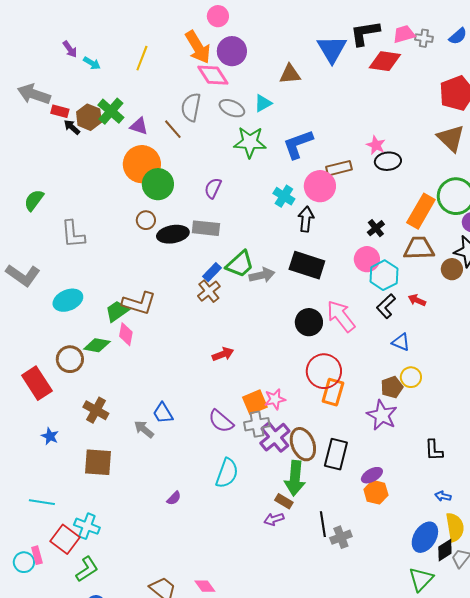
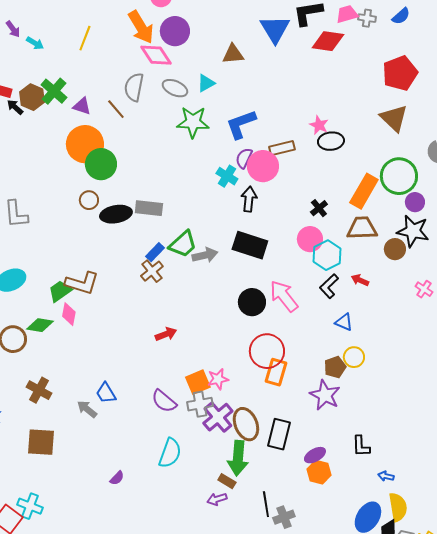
purple semicircle: (213, 188) -> (244, 158), moved
black L-shape: (434, 450) -> (361, 446), moved

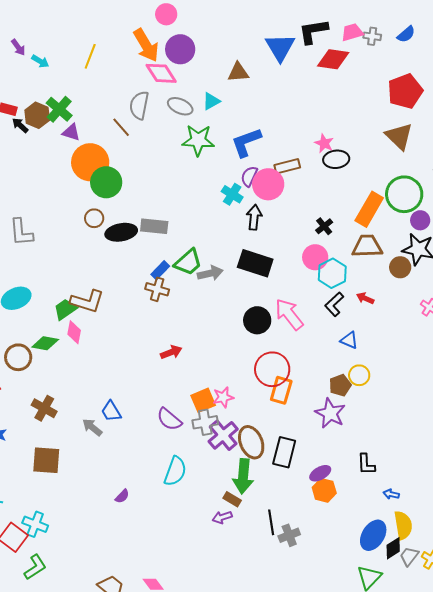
purple triangle: (82, 106) -> (71, 132), moved
brown cross: (152, 271) -> (157, 289), turned -35

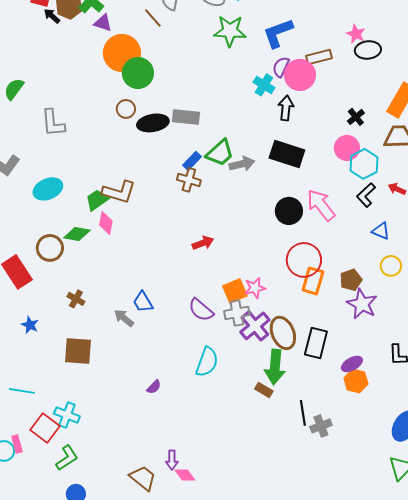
brown pentagon: (340, 385) -> (351, 280), moved
brown cross: (44, 408) -> (76, 299), size x0.7
purple arrow: (222, 517) -> (172, 460), moved, turned -72

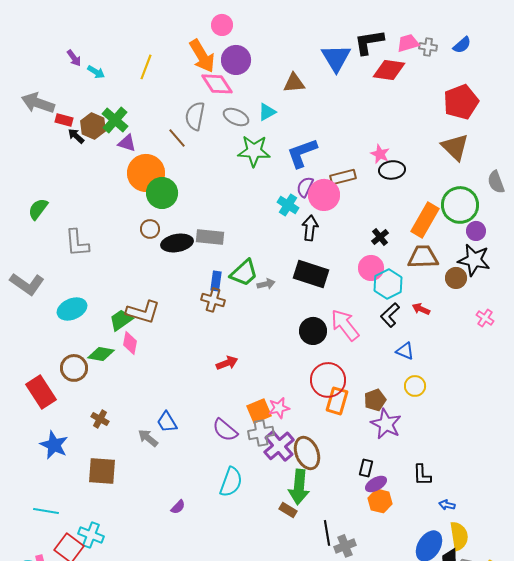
blue rectangle: (192, 161) -> (216, 281), turned -36
gray arrow: (242, 164) -> (266, 284), size x0.7
blue star: (30, 325) -> (54, 445), size x1.6
black rectangle: (316, 343) -> (366, 468), moved, size x0.6

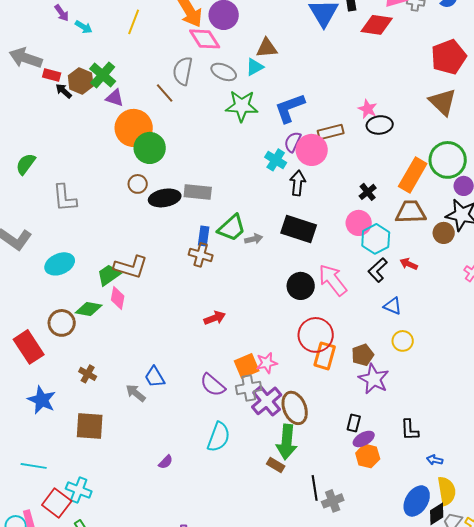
brown triangle: (294, 83) -> (267, 48), moved

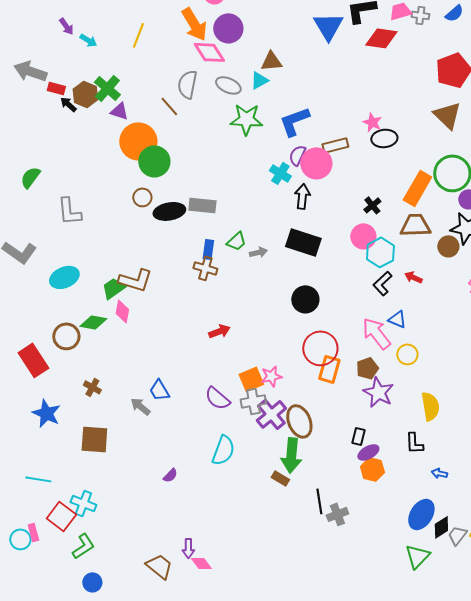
green trapezoid: (232, 228) -> (236, 241), size x0.7
pink arrow: (333, 280) -> (376, 333), moved
yellow semicircle: (447, 491) -> (430, 406), moved

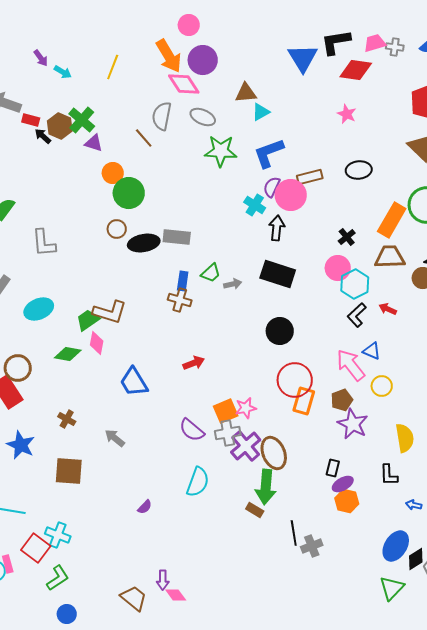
cyan triangle: (259, 80) -> (261, 112), moved
pink star: (372, 122) -> (347, 114), moved
orange circle: (138, 141) -> (113, 173), size x0.6
brown circle: (66, 336) -> (18, 368), moved
blue trapezoid: (159, 390) -> (134, 382), moved, size x1.4

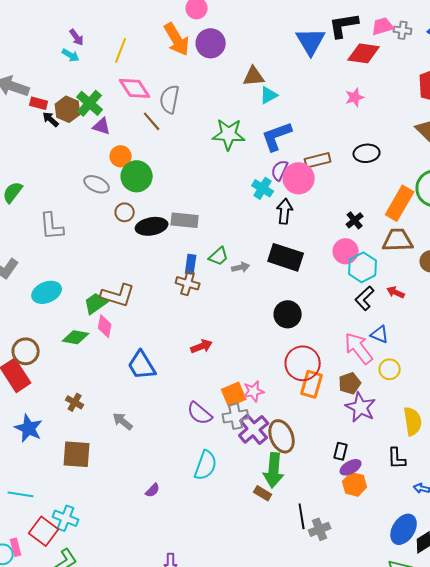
purple arrow: (41, 58) -> (77, 37), moved
pink diamond: (184, 84) -> (135, 88), moved
pink star: (347, 114) -> (355, 97), turned 30
gray ellipse: (203, 117) -> (97, 184), moved

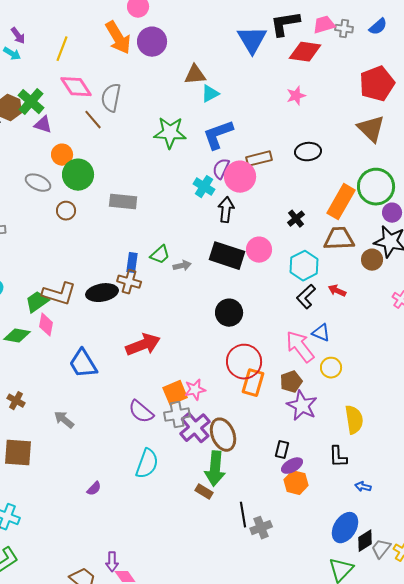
gray rectangle: (185, 220) -> (123, 202), moved
black ellipse: (152, 226) -> (102, 293), moved
pink circle: (346, 251) -> (259, 250), moved
red arrow: (202, 346) -> (143, 345), size x1.6

